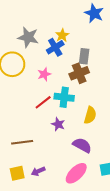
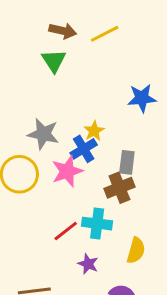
blue star: (94, 13) -> (142, 98), turned -30
pink star: (44, 74) -> (67, 171), moved, size x1.5

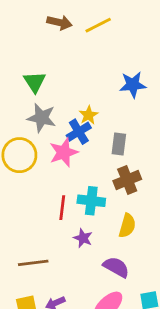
green triangle: (54, 61) -> (35, 82), moved
brown cross: (119, 188) -> (127, 180), moved
red line: (66, 231) -> (62, 208), turned -45

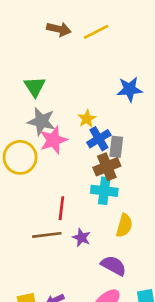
blue cross: (79, 132) -> (99, 139), moved
pink star: (64, 152) -> (53, 140), moved
brown cross: (127, 180) -> (107, 167), moved
cyan cross: (91, 201) -> (104, 191), moved
brown line: (33, 263) -> (47, 235), moved

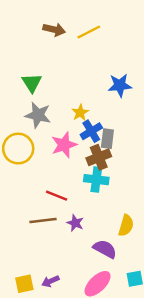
pink star: (53, 140) -> (64, 145), moved
red line: (61, 208) -> (57, 196), turned -75
yellow semicircle: (124, 226) -> (126, 225), moved

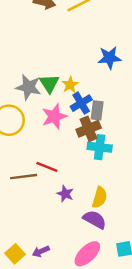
green triangle: (32, 83) -> (49, 83), moved
cyan cross: (96, 180) -> (100, 147), moved
brown line: (43, 220) -> (24, 177), moved
yellow semicircle: (126, 225) -> (100, 197), moved
yellow square: (24, 284) -> (15, 254), turned -30

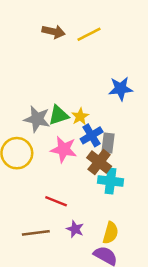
green triangle: (49, 83) -> (59, 115), turned 45
pink star: (54, 117) -> (64, 149), turned 30
brown cross: (89, 129) -> (99, 162), turned -30
brown line: (24, 177) -> (36, 233), moved

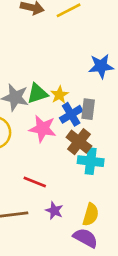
gray rectangle: (108, 143) -> (88, 109), moved

